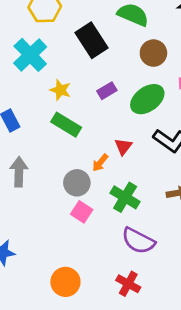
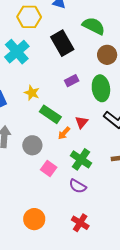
yellow star: (60, 90) -> (32, 93), moved
green ellipse: (147, 99) -> (101, 88), turned -65
green rectangle: (66, 125) -> (50, 114), moved
gray circle: (77, 183) -> (32, 145), moved
purple semicircle: (138, 241) -> (78, 186), moved, size x0.7

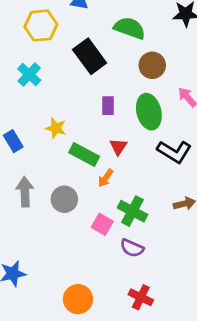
cyan cross: (17, 52) -> (29, 74), size x0.7
purple rectangle: (72, 81) -> (108, 106), turned -56
red triangle: (82, 122) -> (118, 147), moved
pink square: (49, 168) -> (102, 224), moved

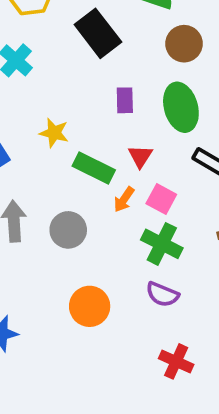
pink square: (102, 224) -> (161, 199), moved
orange circle: (78, 299) -> (90, 306), moved

